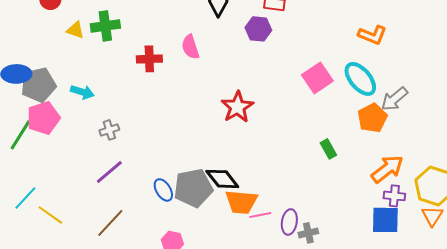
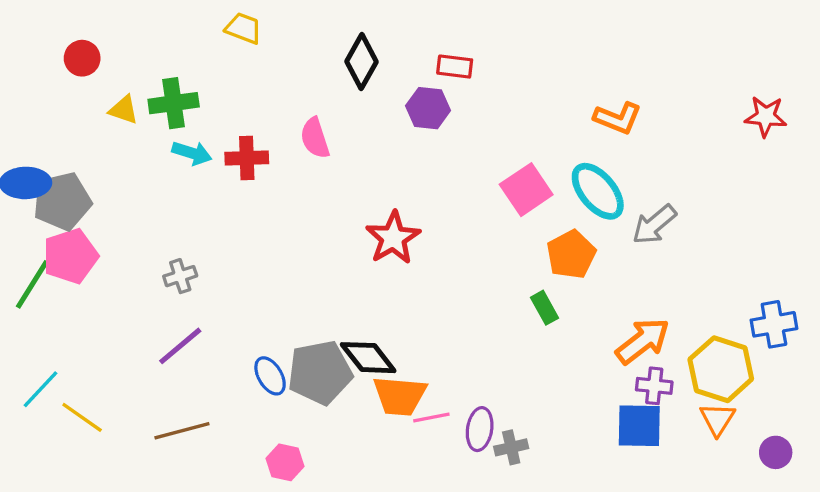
cyan arrow: (82, 92) -> (192, 153), moved
orange pentagon: (372, 118) -> (571, 254), moved
brown line: (110, 223) -> (182, 431), turned 32

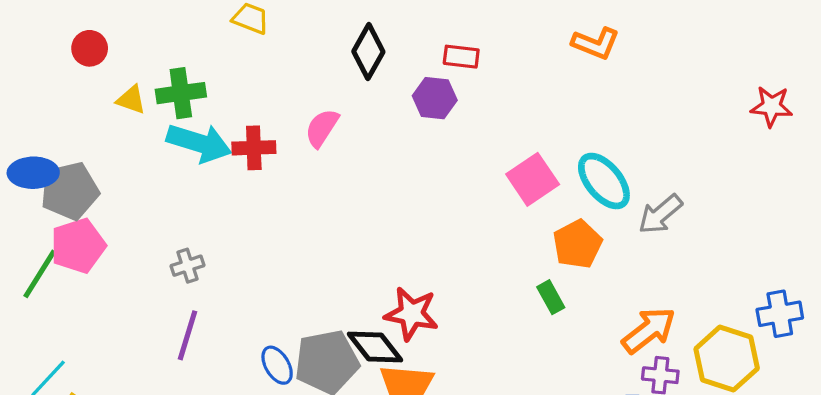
orange L-shape: (618, 118) -> (596, 43), moved
pink semicircle: (315, 138) -> (322, 128), turned 51
cyan arrow: (192, 153) -> (199, 143), size x1.6
red star: (393, 238) -> (411, 314), moved, turned -30
purple line: (180, 346) -> (187, 335), turned -33

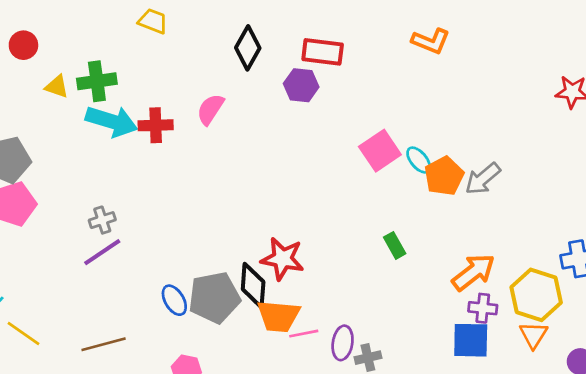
red rectangle: (461, 57) -> (323, 52), size x1.4
cyan ellipse: (604, 181) -> (419, 160), moved, size x0.6
orange pentagon: (577, 244) -> (444, 176), moved
purple line: (187, 335) -> (102, 252), moved, turned 39
black diamond: (375, 347) -> (253, 285), turned 42

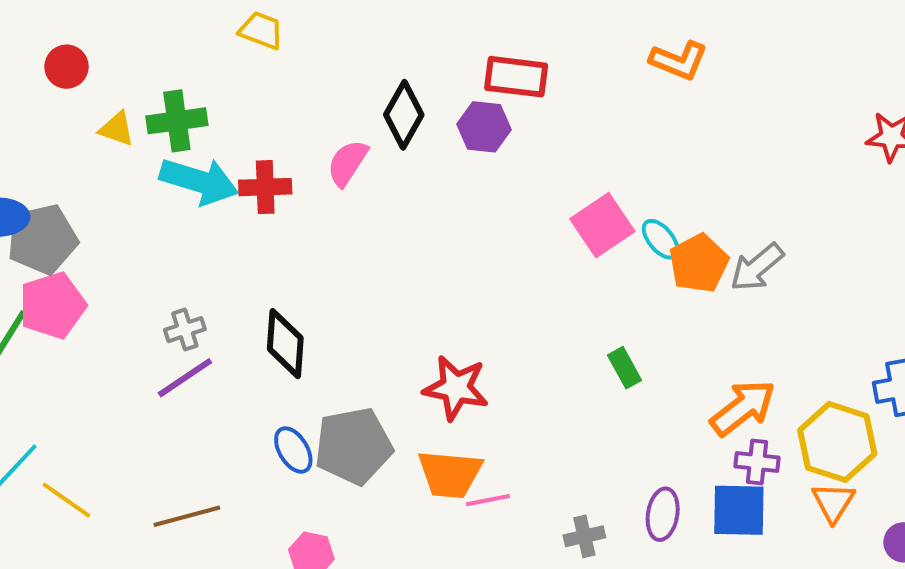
black diamond: (248, 48) -> (404, 115), moved
black diamond: (253, 285) -> (285, 344), moved
purple ellipse: (343, 343) -> (663, 514), moved

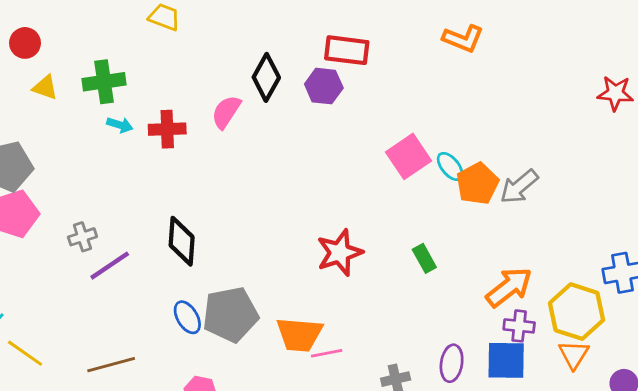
yellow triangle: (117, 129) -> (45, 87), moved
cyan arrow: (199, 181) -> (120, 125), size x0.5
gray cross: (185, 330) -> (82, 237), moved
red star: (456, 388) -> (340, 253), moved, turned -30

